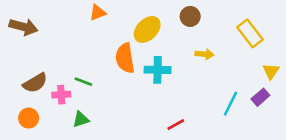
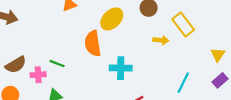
yellow rectangle: (250, 33) -> (183, 25), moved
cyan cross: (158, 70) -> (121, 68), moved
purple rectangle: (260, 97) -> (220, 80), moved

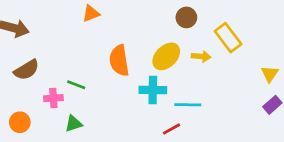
yellow ellipse: (112, 19) -> (166, 56), moved
brown semicircle: (16, 65) -> (27, 70), moved
cyan line: (183, 83) -> (188, 105), moved, turned 65

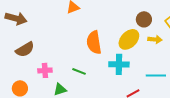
brown circle: (186, 17) -> (144, 19), moved
green line: (76, 85) -> (79, 71), moved
cyan line: (188, 105) -> (156, 75), moved

